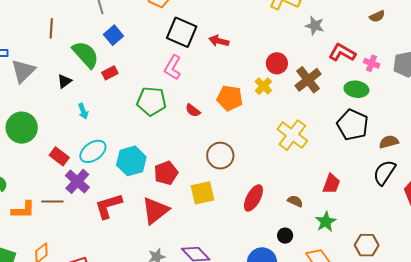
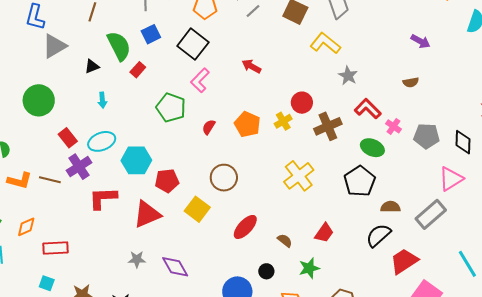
black square: (182, 32) -> (193, 44), moved
red rectangle: (110, 73) -> (138, 70), turned -35
red semicircle: (193, 110) -> (209, 127), turned 70
yellow square: (203, 193) -> (197, 209), turned 35

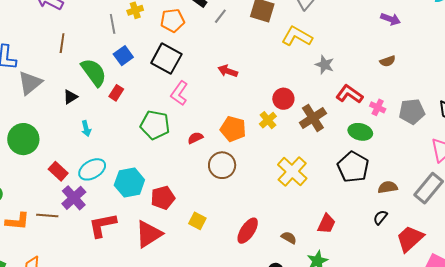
red semicircle: (209, 127) -> (195, 138), turned 42
brown circle: (224, 178) -> (222, 165), moved
yellow square: (197, 209) -> (197, 221), size x0.7
black semicircle: (378, 235) -> (380, 217), size x0.6

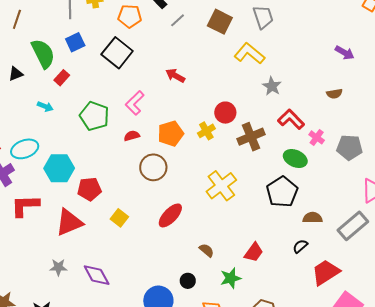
pink L-shape: (179, 93) -> (135, 103), moved
cyan arrow: (86, 129) -> (45, 107), moved, turned -63
orange pentagon: (233, 129) -> (171, 134), turned 30
red trapezoid: (327, 224) -> (254, 252), moved
red ellipse: (248, 231) -> (170, 215), moved

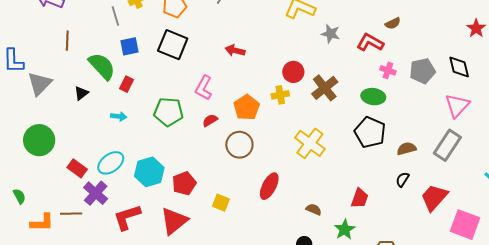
blue square: (75, 42) -> (130, 46), turned 30
red L-shape: (291, 119) -> (370, 43), moved
yellow cross: (206, 131) -> (280, 95), turned 36

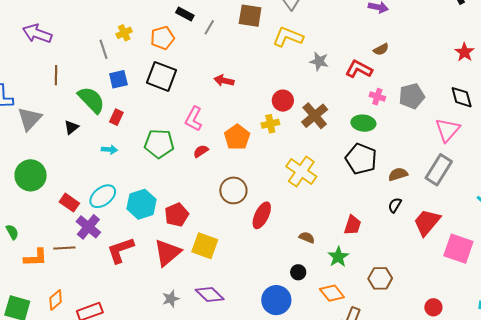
black diamond: (459, 67) -> (462, 97), moved
brown circle: (239, 145) -> (233, 190), moved
yellow square: (221, 203) -> (205, 246), moved, size x1.5

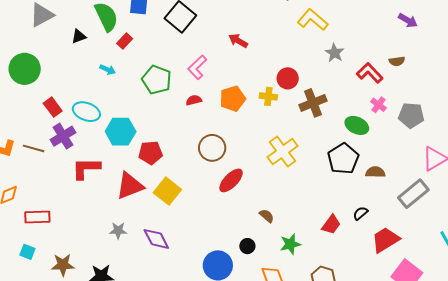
brown semicircle: (398, 174) -> (375, 172), moved
cyan ellipse: (103, 196) -> (86, 112), turned 40
red trapezoid: (352, 225) -> (331, 225), moved

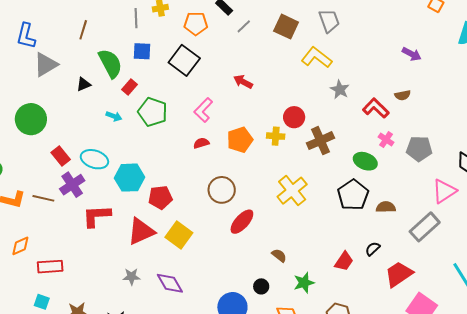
green pentagon: (157, 80) -> (153, 112), moved

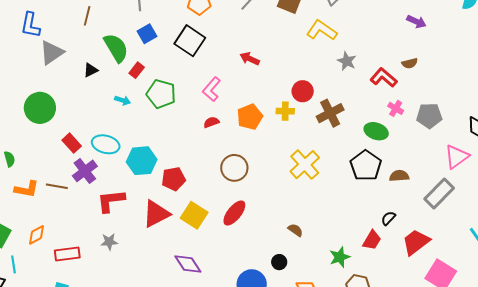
blue square: (142, 51) -> (147, 34), turned -30
red ellipse: (242, 222) -> (234, 213), moved
red trapezoid: (344, 261) -> (372, 240), moved
gray star: (131, 277) -> (109, 242), moved
green star: (304, 283) -> (340, 257), moved

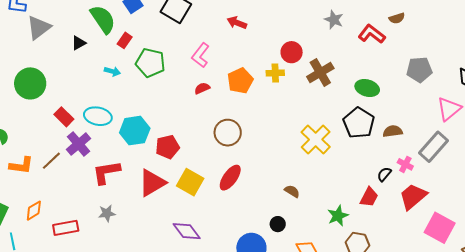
pink cross: (396, 108) -> (405, 164), moved
yellow cross: (305, 165) -> (316, 139), moved
brown line: (57, 186) -> (51, 161), turned -50

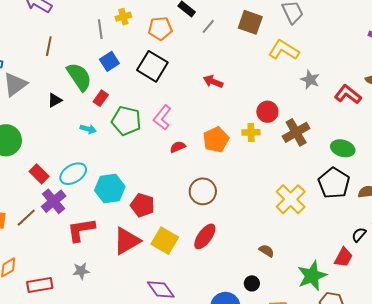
pink L-shape: (200, 55) -> (162, 118), moved
cyan ellipse: (98, 116) -> (73, 174), turned -44
red pentagon: (168, 147) -> (142, 205), turned 30
green star: (338, 216) -> (312, 276), size x1.4

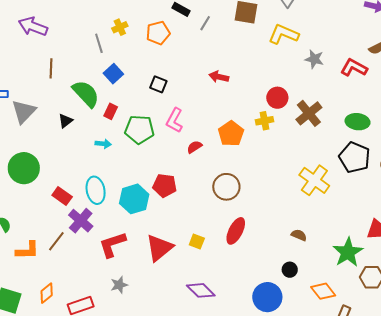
black square: (152, 66) -> (158, 84), moved, size x0.6
cyan ellipse: (73, 174) -> (96, 190), turned -60
red pentagon: (142, 205) -> (165, 185), moved
yellow square: (165, 241) -> (197, 241), size x0.6

